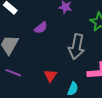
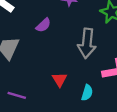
purple line: (13, 73) -> (17, 95), moved

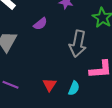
red triangle: (60, 80) -> (50, 85), moved

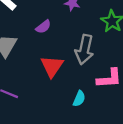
red triangle: (50, 85) -> (52, 66), moved, size x1.5

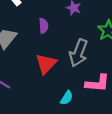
purple semicircle: (43, 27) -> (44, 26), turned -64

